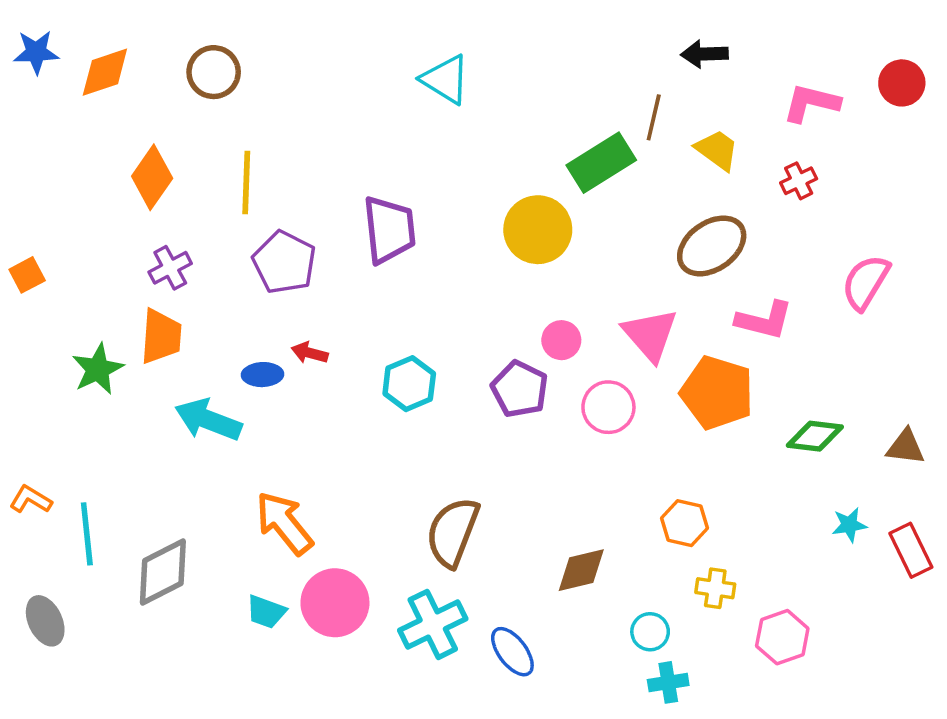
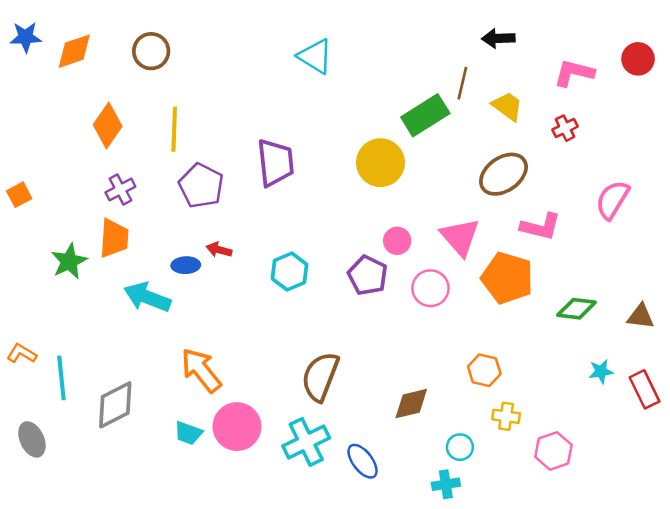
cyan cross: (668, 682) -> (446, 484), moved

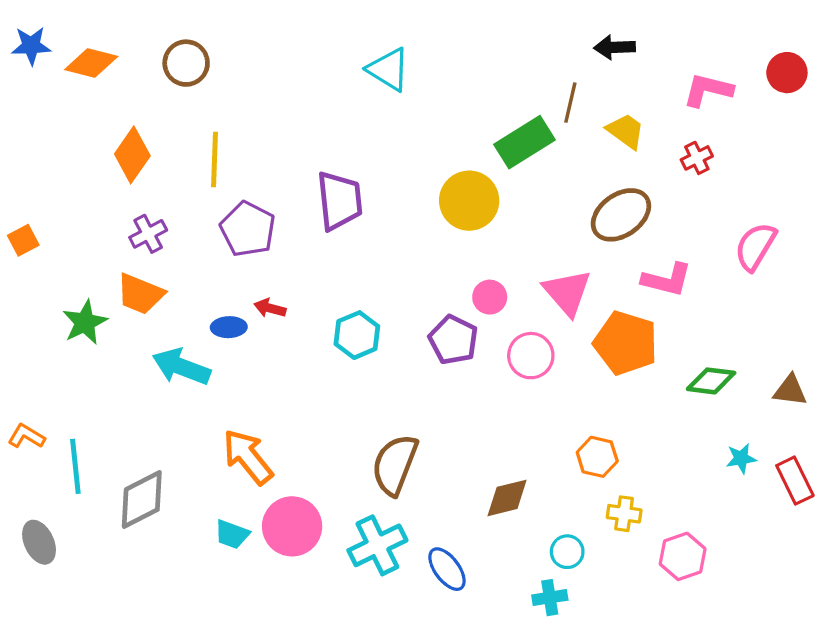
orange diamond: (74, 51) -> (91, 63), turned 33
orange trapezoid: (114, 238) -> (140, 294), turned 108

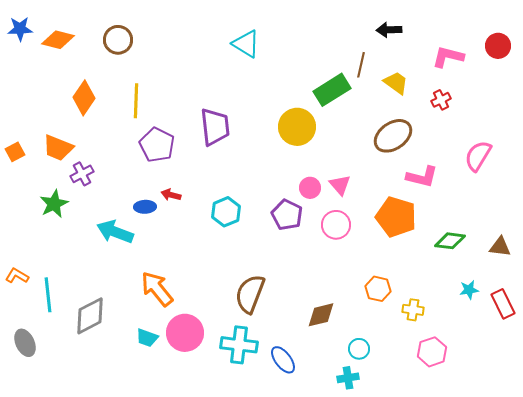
purple cross: (148, 234) -> (82, 174), moved
pink triangle: (567, 292) -> (340, 185), moved, size x0.7
orange trapezoid: (140, 294) -> (58, 148), moved
yellow cross: (624, 514) -> (413, 310), moved
cyan cross: (377, 545) -> (239, 345), turned 33

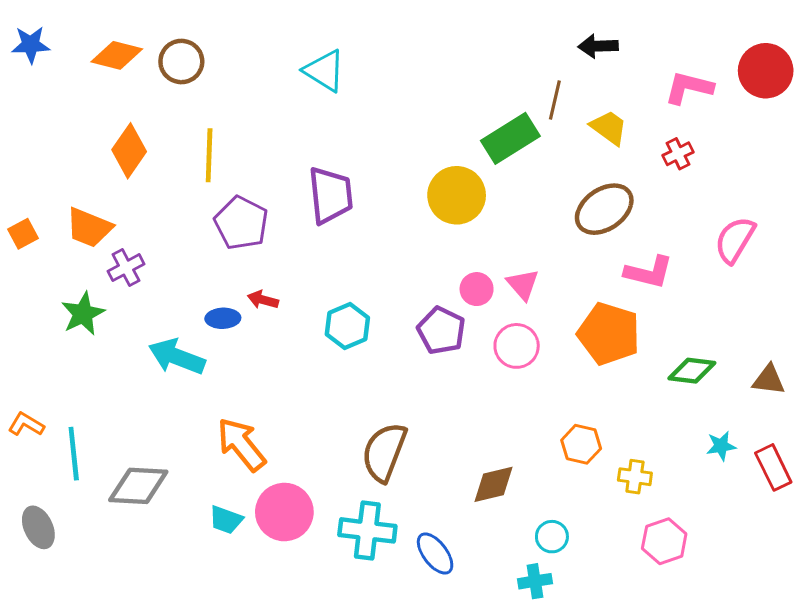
orange diamond: (58, 40) -> (117, 55), moved
cyan triangle: (246, 44) -> (324, 71), moved
red circle: (498, 46) -> (766, 71), size x1.4
gray diamond: (90, 316) -> (138, 486), turned 30

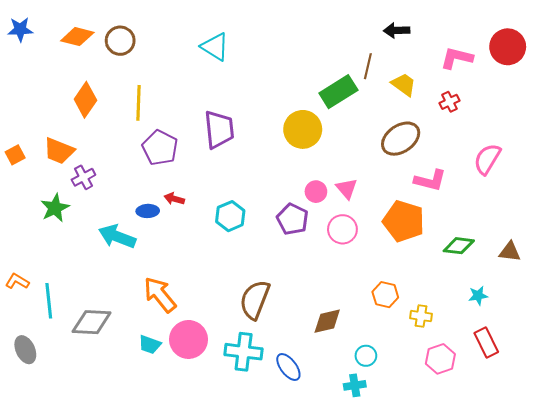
red rectangle: (773, 467) -> (486, 343), moved

